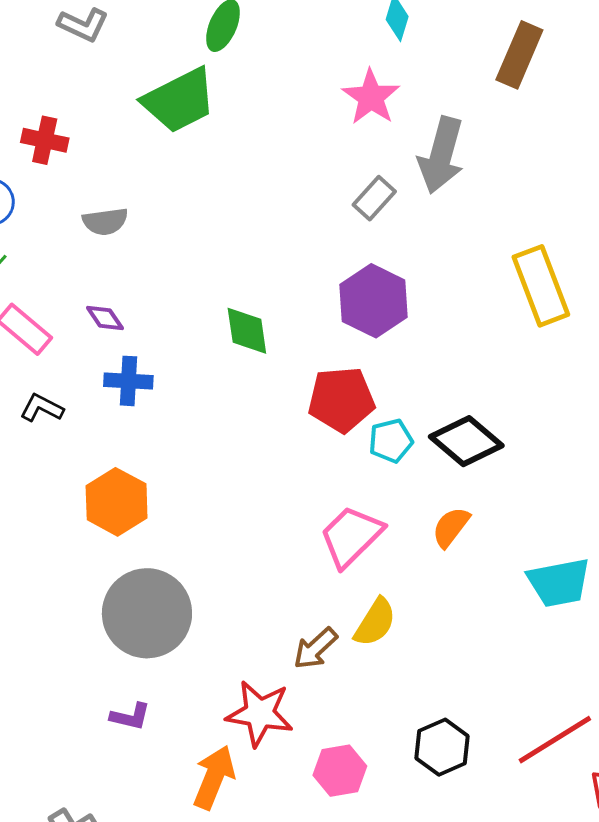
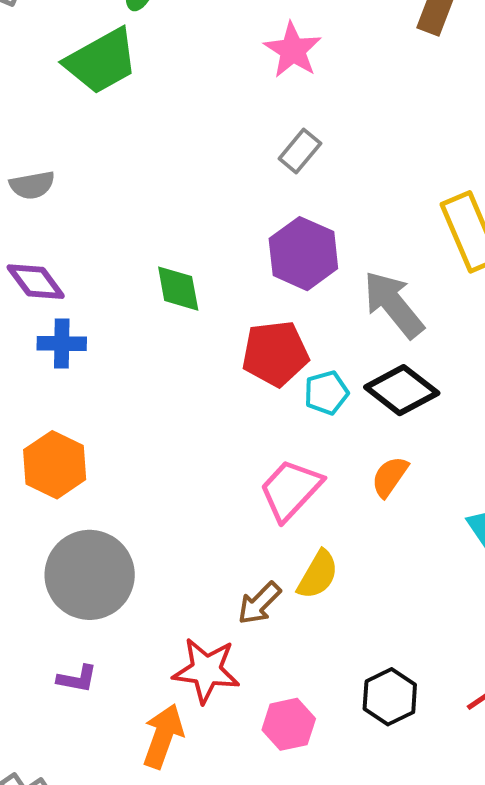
gray arrow: (441, 155) -> (394, 304), moved, turned 128
purple diamond: (105, 318) -> (36, 282), size x1.5

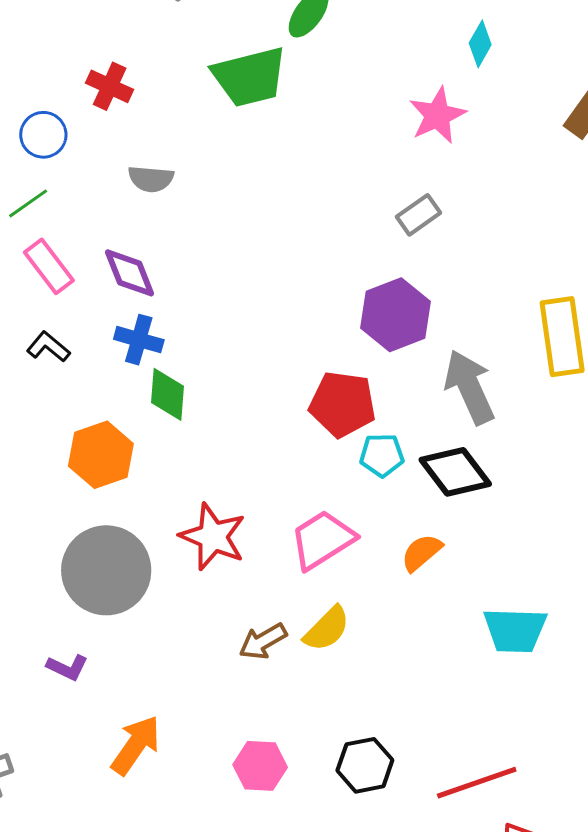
green diamond: (178, 289) -> (167, 394), moved
red star: (206, 670) -> (213, 537), moved

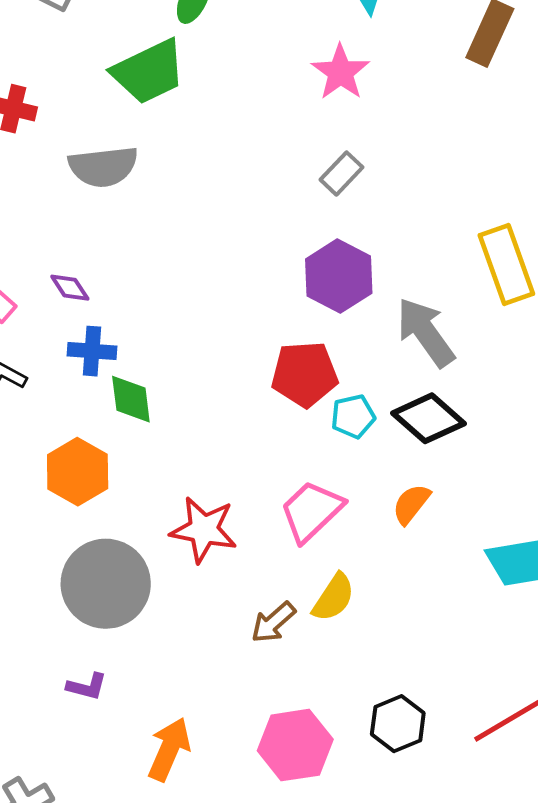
gray semicircle: (151, 179) -> (103, 167), moved, size x1.5
purple diamond: (130, 273) -> (70, 288), size x0.7
pink hexagon: (260, 766) -> (295, 745), size x1.4

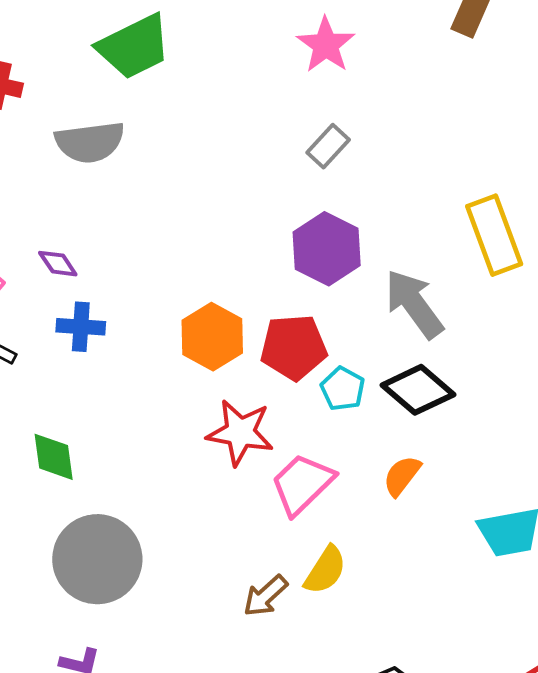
green diamond: (131, 399) -> (54, 457), moved
cyan pentagon: (353, 416) -> (343, 389), turned -30
orange hexagon: (78, 472) -> (212, 337), moved
red star: (204, 530) -> (240, 432), moved

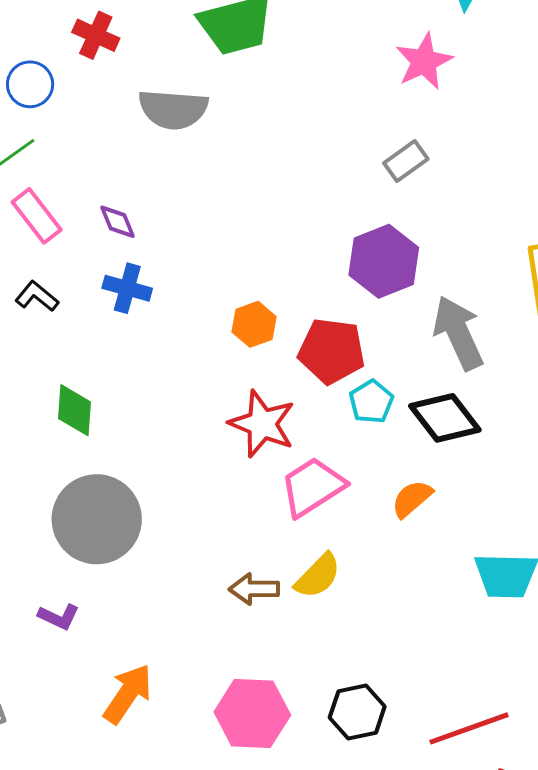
orange hexagon: (212, 337) -> (254, 324), size x0.7
brown arrow: (265, 596) -> (254, 589), turned 30

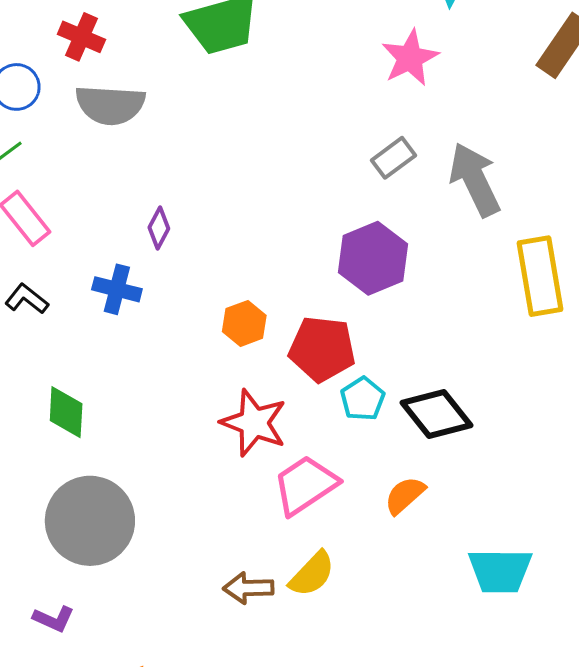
gray semicircle: (173, 109) -> (110, 105), moved
purple diamond: (117, 222) -> (159, 228), moved, turned 51
gray arrow: (458, 333) -> (475, 180), moved

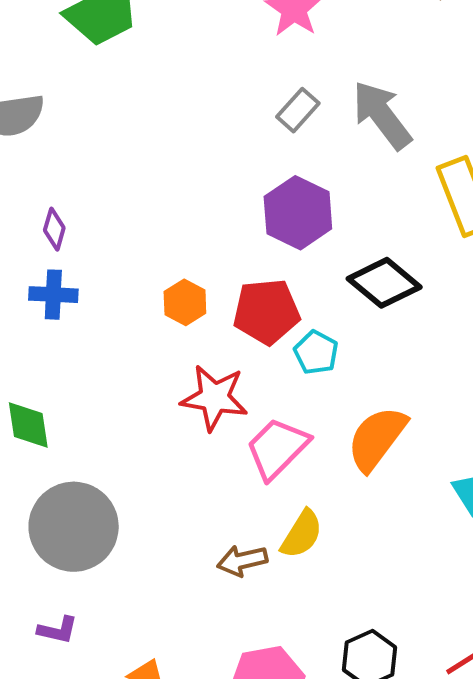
purple diamond: (159, 228) -> (54, 229), moved
black diamond: (437, 414) -> (384, 283), moved
orange semicircle: (405, 495) -> (377, 438), size x1.6

